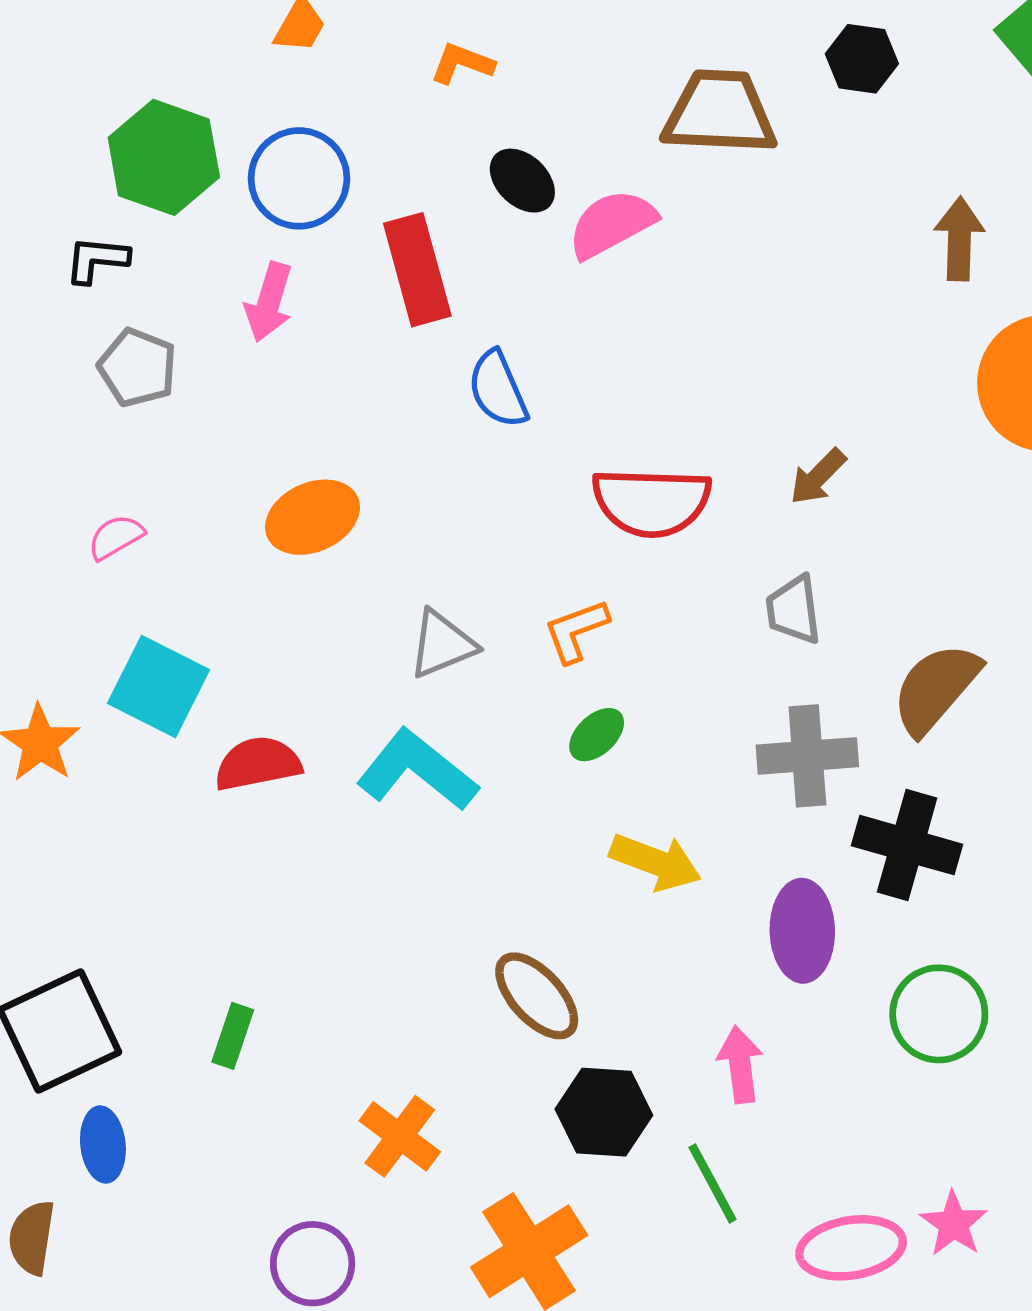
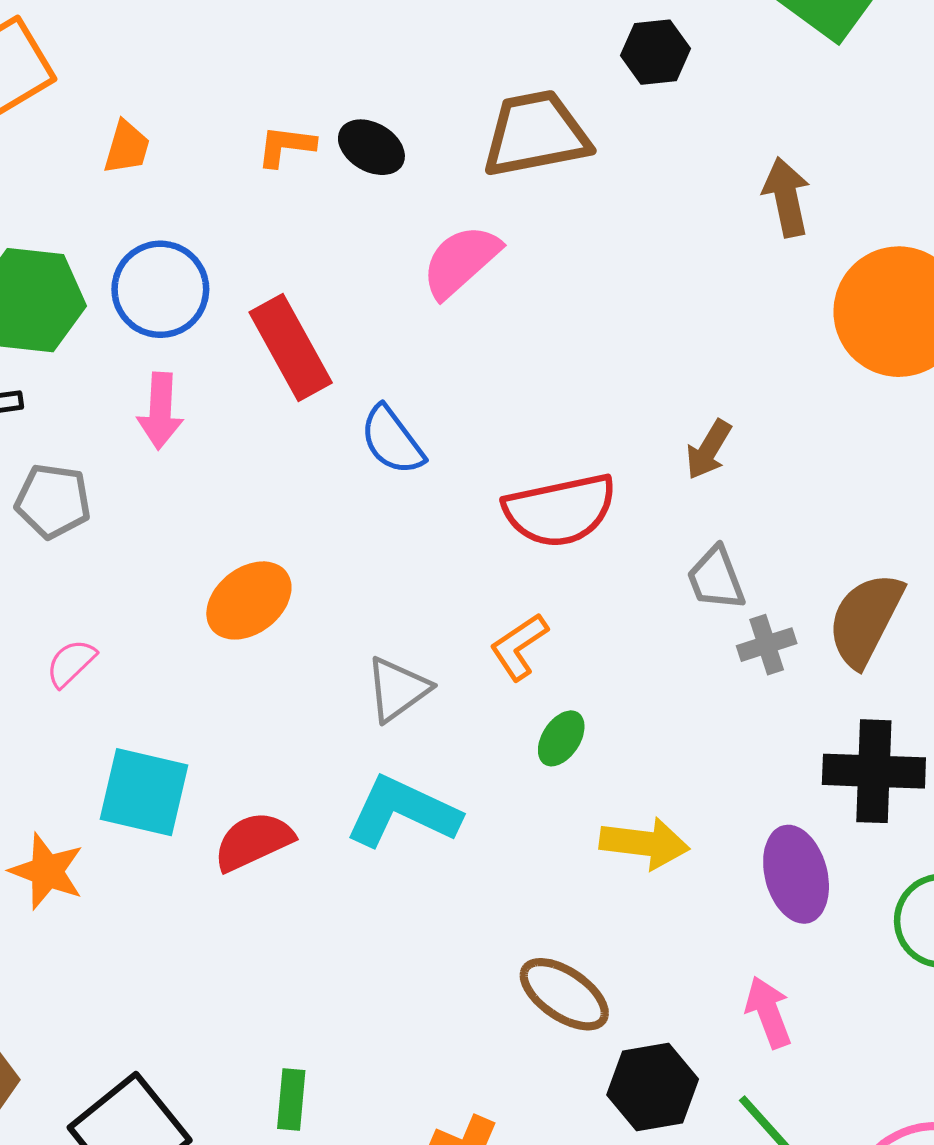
black ellipse: (522, 181) -> (371, 147), moved
gray cross: (807, 756) -> (767, 645), moved, size x0.6

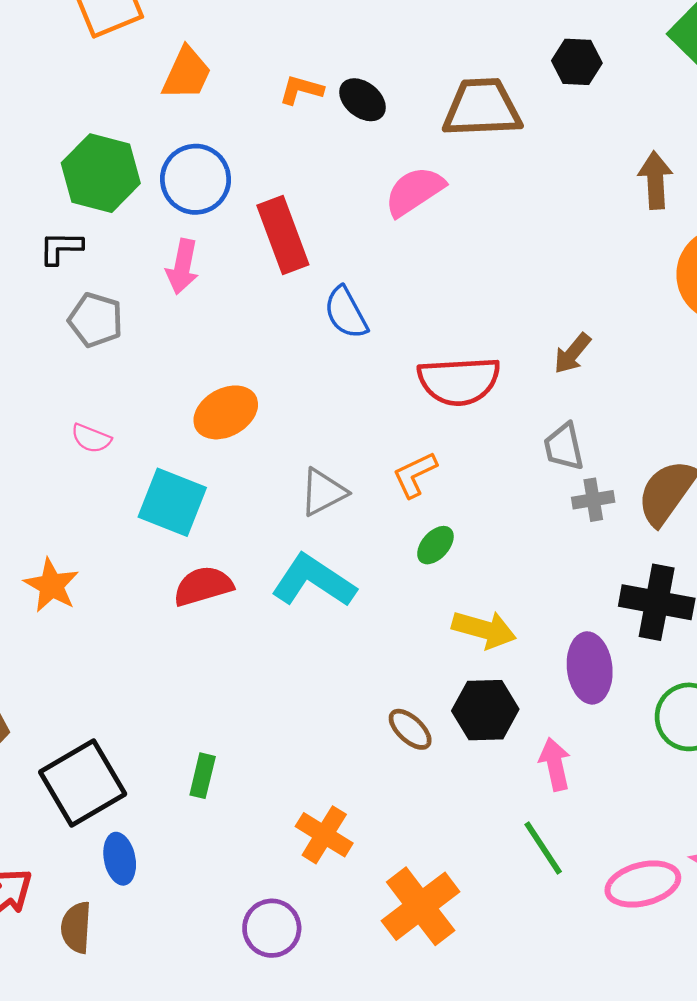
orange trapezoid: (127, 147) -> (187, 74), size x1.4
pink semicircle: (71, 663) -> (91, 438), turned -123
cyan square: (144, 792) -> (172, 502), moved
brown ellipse: (564, 994) -> (410, 729), size x0.7
black hexagon: (653, 1087) -> (485, 710), moved

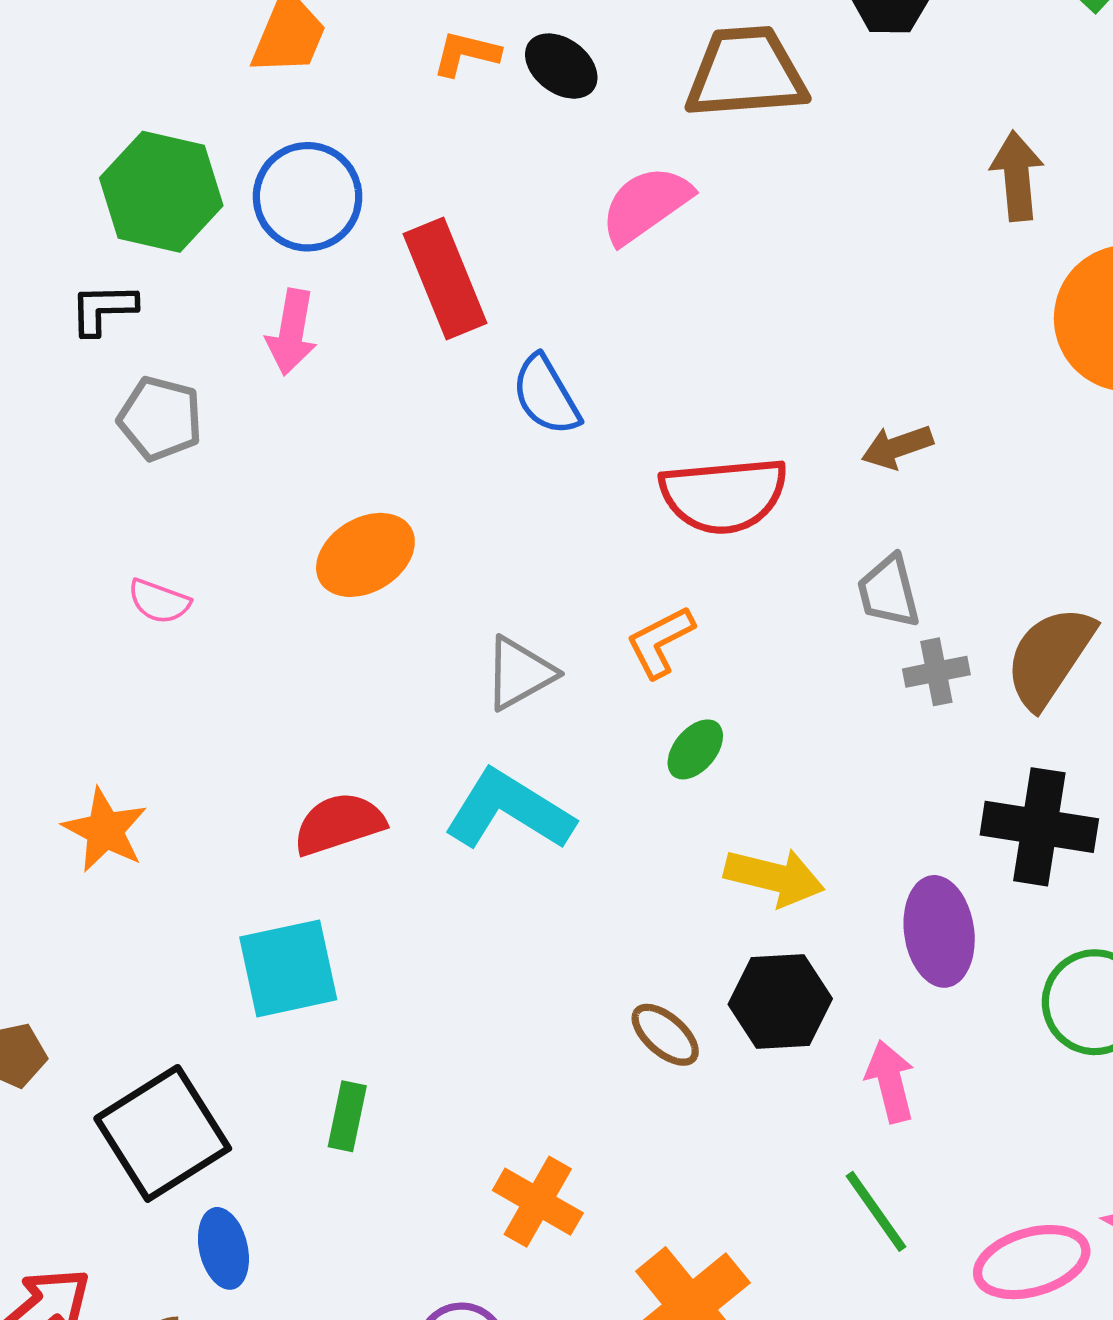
brown arrow: (572, 353) -> (897, 447), turned 33
cyan square: (172, 502) -> (288, 968), moved, turned -32

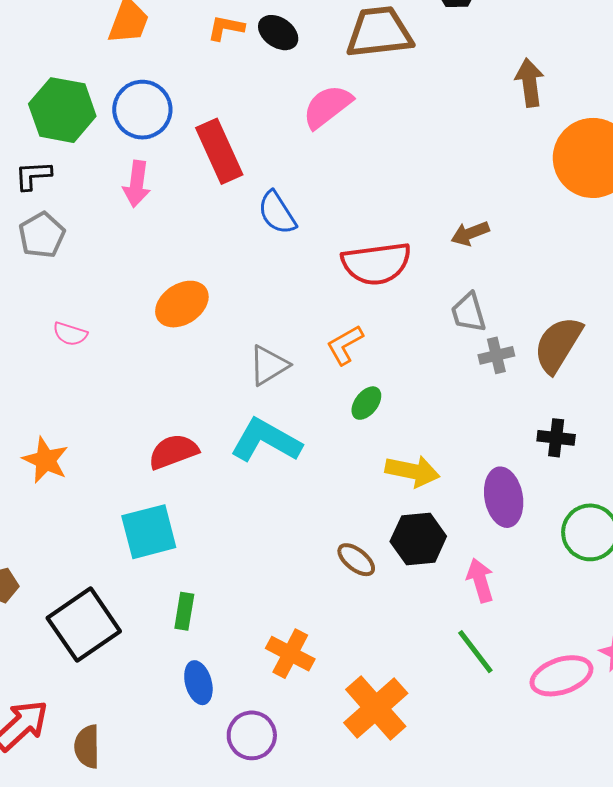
gray pentagon: (160, 419) -> (42, 235), moved, turned 30
black cross: (1039, 827) -> (556, 438), size x0.6
blue ellipse: (223, 1248) -> (198, 683), moved

